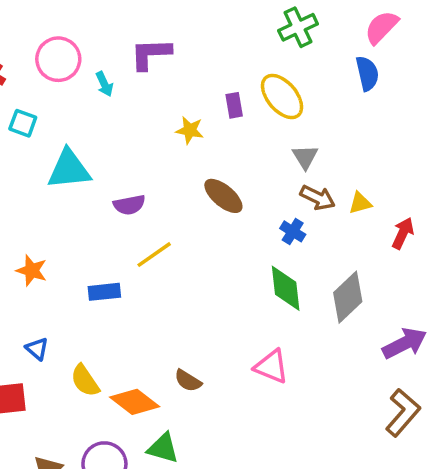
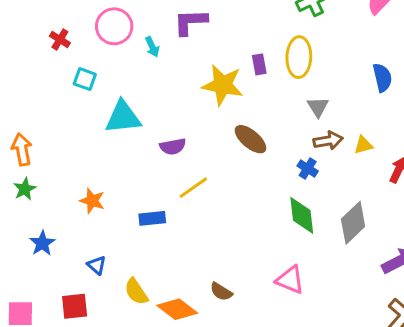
blue semicircle: (367, 73) -> (382, 78), moved
yellow ellipse: (282, 96) -> (299, 57), turned 42
yellow star: (190, 130) -> (223, 85), size x1.8
brown arrow: (318, 198) -> (328, 141), turned -36

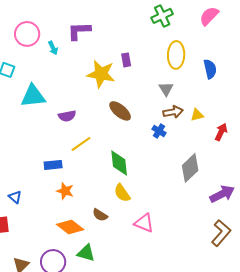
yellow ellipse: (299, 57) -> (176, 55), moved
orange star: (92, 201) -> (65, 191), moved
green diamond: (302, 215) -> (119, 163), moved
pink triangle: (290, 280) -> (144, 223), moved
yellow semicircle: (136, 292) -> (122, 193), moved

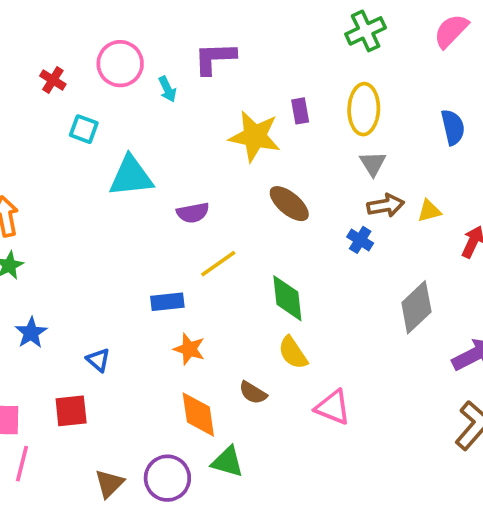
yellow ellipse: (176, 55) -> (364, 109), moved
orange diamond: (70, 227) -> (198, 415), turned 44

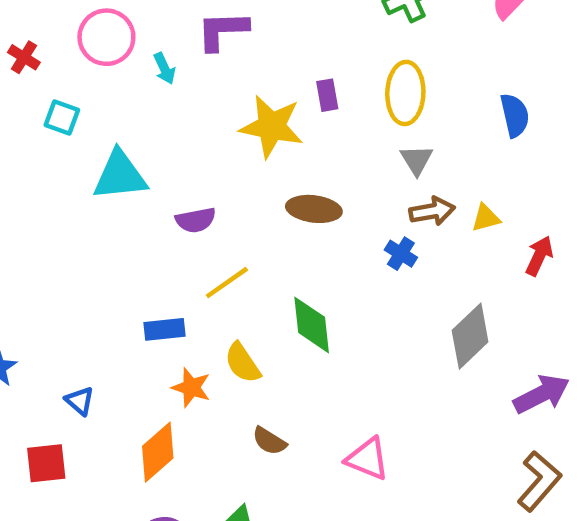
brown ellipse: (289, 204) -> (314, 209), turned -33
yellow semicircle: (293, 353) -> (243, 363), moved
orange diamond: (198, 415) -> (158, 452), moved, turned 57

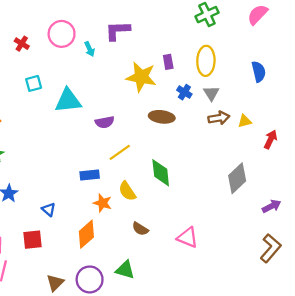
cyan square: (62, 118) -> (34, 83), moved, turned -35
blue cross: (401, 254) -> (184, 92), moved
purple arrow: (541, 394) -> (272, 206), size x0.7

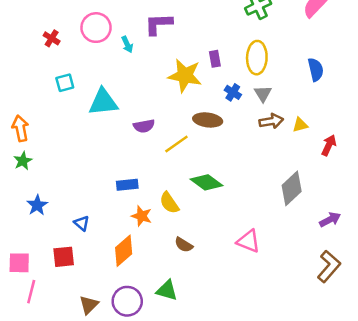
yellow line: (120, 152) -> (176, 144), moved
green diamond: (161, 173) -> (206, 182), turned -48
pink triangle: (188, 237) -> (248, 241), moved

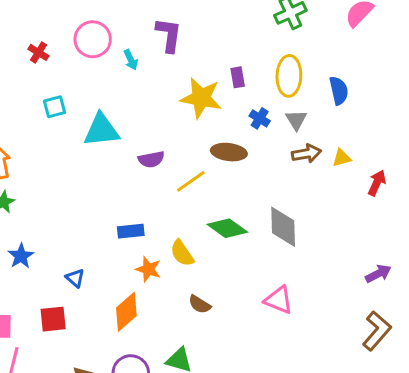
purple L-shape: (158, 24) -> (169, 35), turned 100
blue semicircle: (316, 70) -> (339, 91), moved
gray diamond: (292, 188) -> (283, 227), moved, turned -48

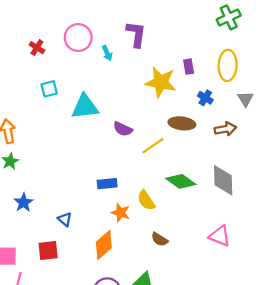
gray triangle: (296, 120) -> (245, 99), moved
brown arrow: (307, 154) -> (225, 129), moved
purple semicircle: (151, 159) -> (123, 129), turned 36

